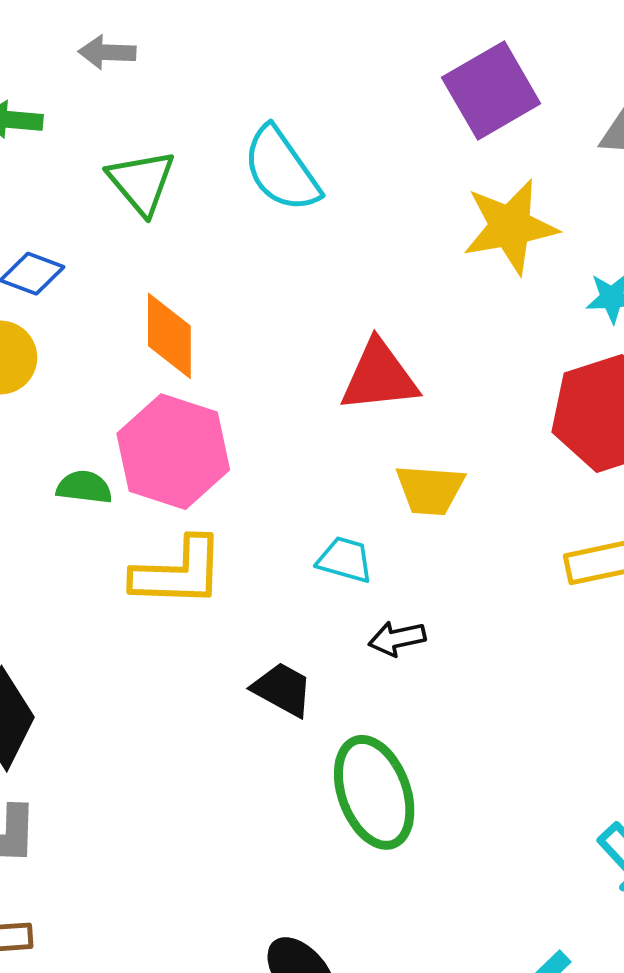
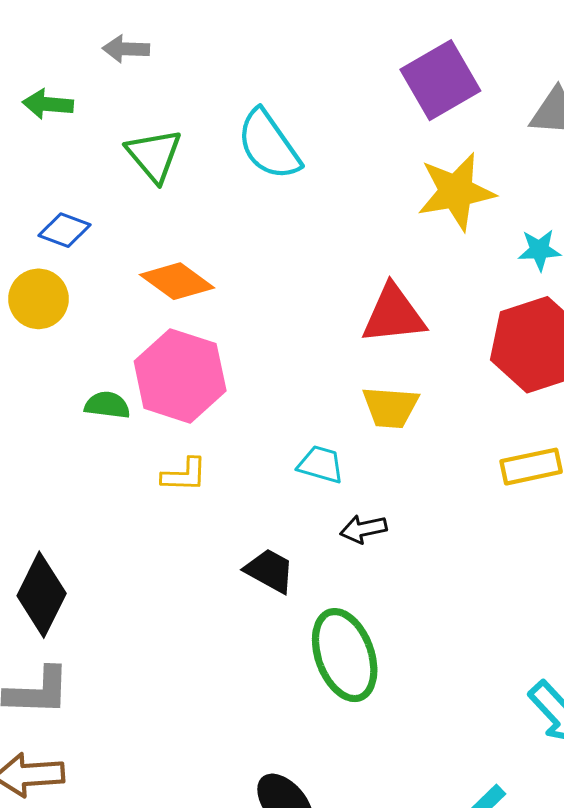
orange diamond: (169, 336) -> (177, 281), turned -54
red triangle: (379, 377) -> (394, 315), moved
yellow L-shape: (178, 572) -> (184, 475), size x0.6

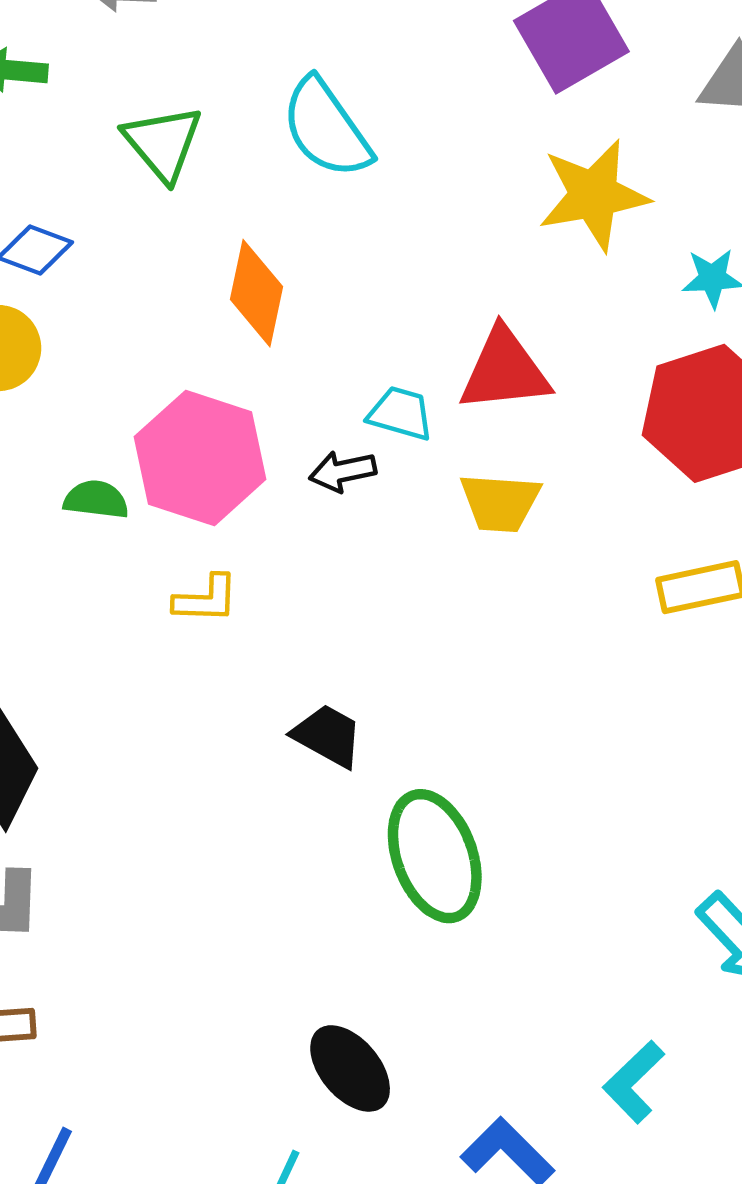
orange diamond: (177, 281) -> (256, 293), moved, turned 66
cyan trapezoid: (321, 464) -> (401, 413), moved
black arrow: (363, 529) -> (343, 471), moved

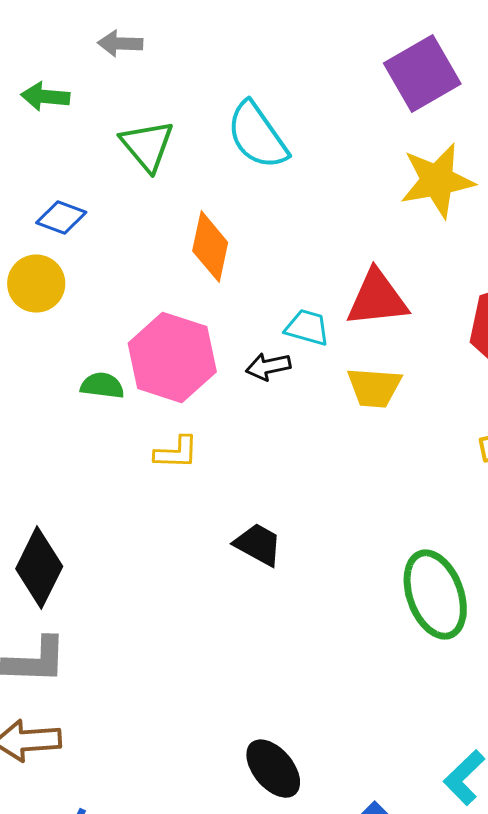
green ellipse: (435, 856) -> (435, 595), moved

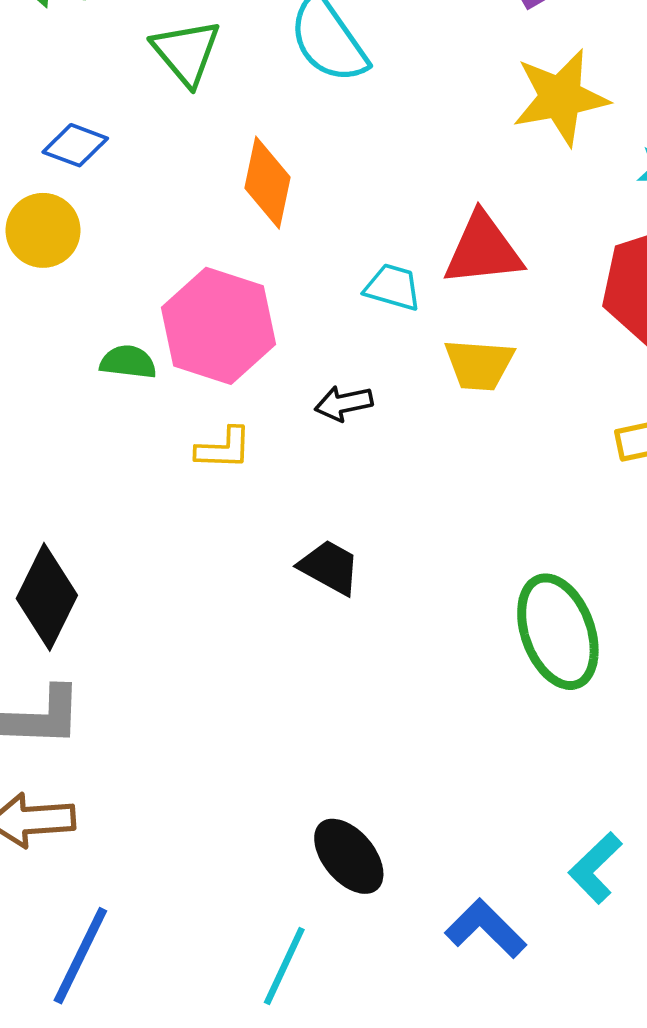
black arrow: (268, 367) -> (344, 403), moved

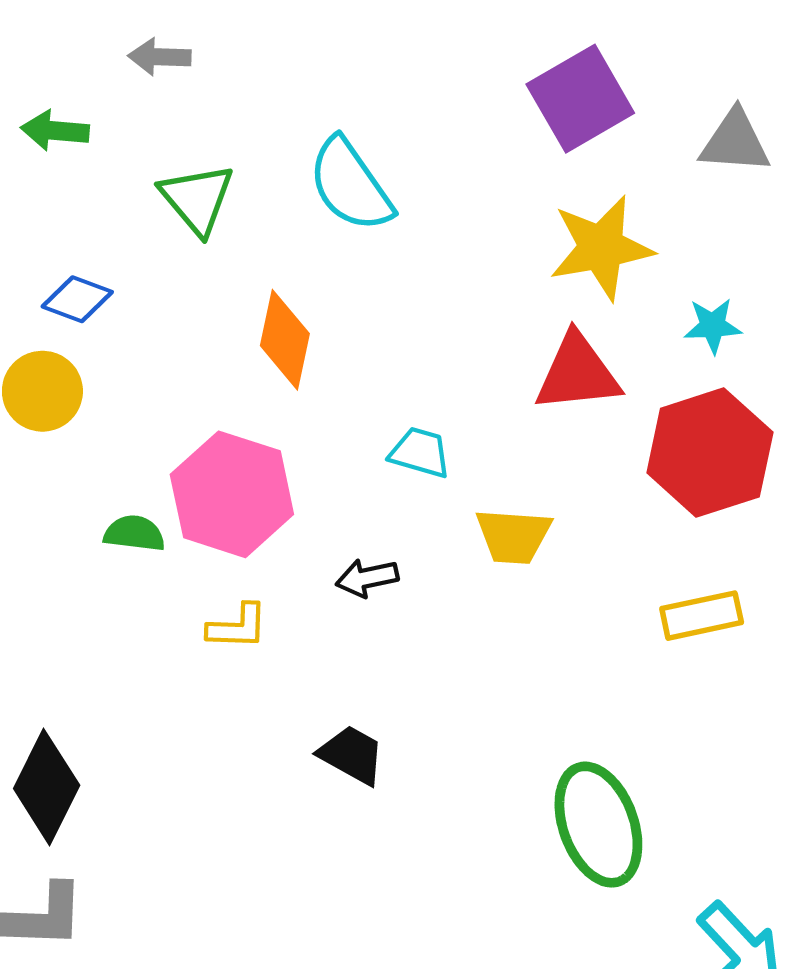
red triangle: (483, 250) -> (578, 373), moved

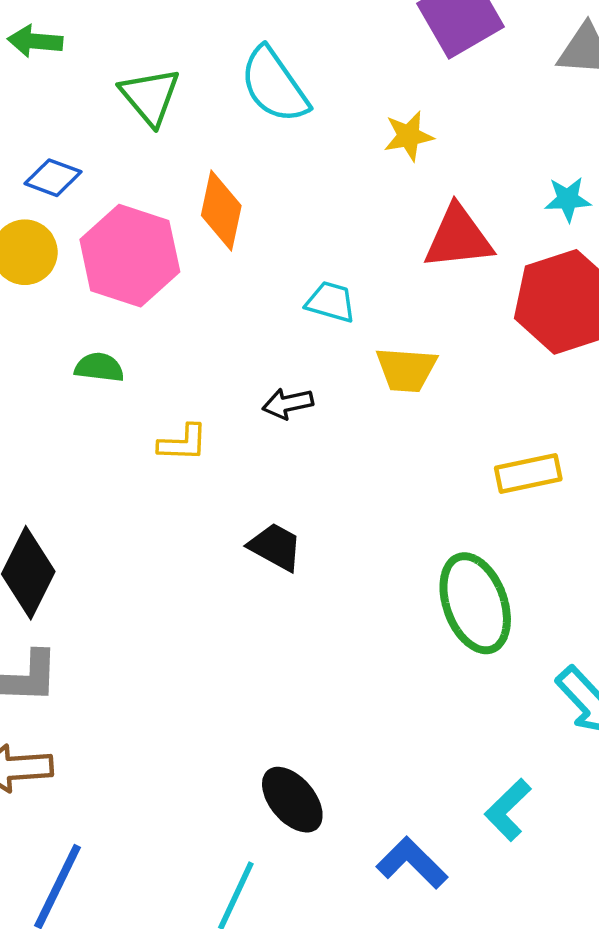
yellow star: (601, 248) -> (409, 136), moved, size x0.6
pink hexagon: (232, 494) -> (130, 256), moved
yellow rectangle: (702, 616) -> (528, 473), moved

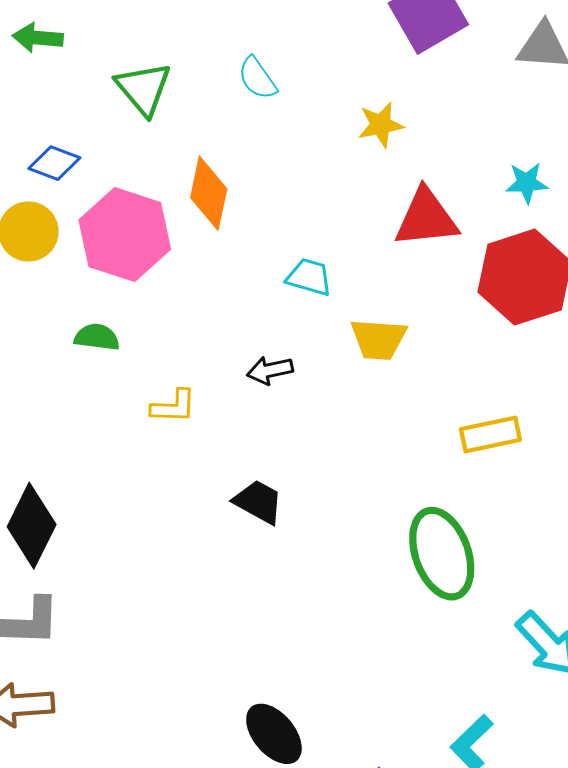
cyan semicircle: (274, 85) -> (257, 78), size x0.6

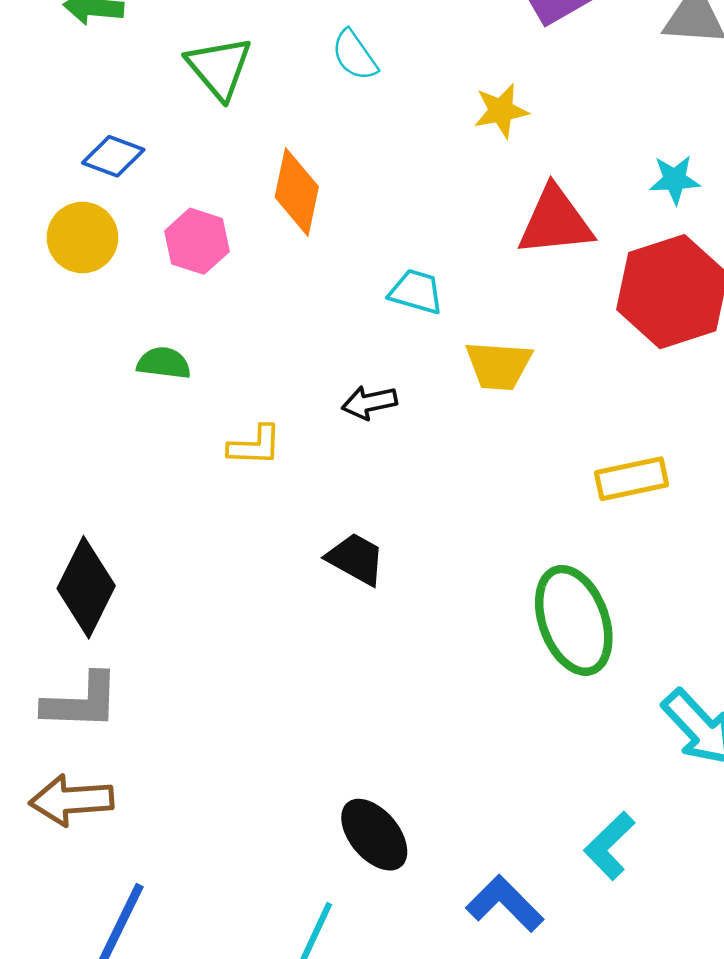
pink hexagon: (125, 235) -> (197, 241), size x0.6

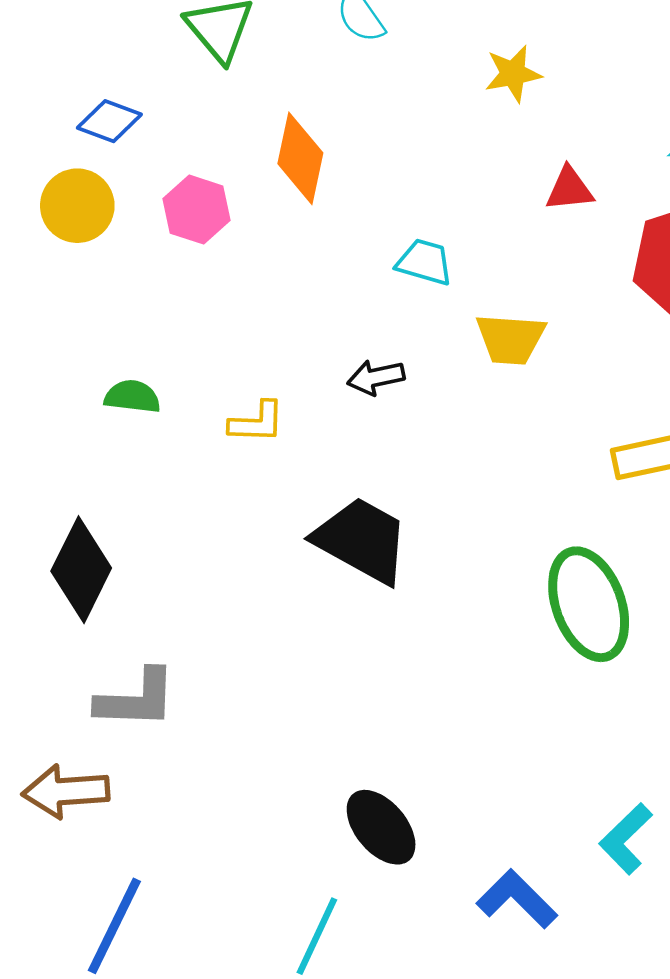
red triangle: (555, 221) -> (569, 189), size x0.6
green semicircle: (164, 363) -> (132, 397), moved
black trapezoid: (356, 559) -> (362, 540), size x1.6
gray L-shape: (81, 702) -> (136, 699), moved

